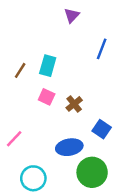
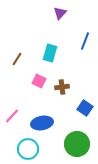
cyan rectangle: (48, 66) -> (50, 53), moved
brown cross: (74, 104) -> (62, 87), turned 32
blue ellipse: (69, 147) -> (42, 123), moved

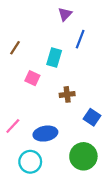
blue line: (85, 41) -> (80, 39), moved
brown line: (17, 59) -> (15, 48), moved
pink square: (39, 81) -> (32, 78), moved

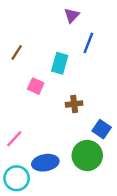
blue ellipse: (45, 134) -> (45, 163), moved
green circle: (83, 156) -> (87, 155), moved
cyan circle: (30, 162) -> (17, 178), moved

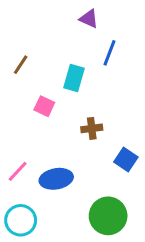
purple triangle: (72, 15) -> (89, 19), turned -49
green circle: (87, 155) -> (108, 216), moved
blue ellipse: (45, 163) -> (56, 179), moved

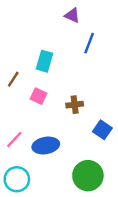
brown line: (21, 65) -> (13, 79), moved
cyan rectangle: (74, 78) -> (45, 61), moved
pink square: (44, 106) -> (39, 96), moved

